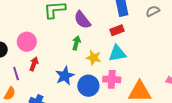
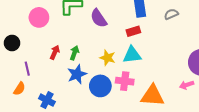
pink circle: (27, 42) -> (39, 17), moved
green arrow: (76, 43) -> (74, 53), moved
red arrow: (34, 64) -> (55, 52), moved

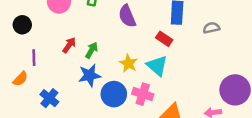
red rectangle: (133, 31) -> (164, 39), turned 40
cyan triangle: (132, 55) -> (157, 66), turned 36

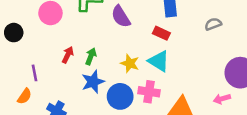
black circle: (22, 25) -> (14, 33), moved
gray semicircle: (211, 28) -> (213, 24), moved

